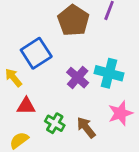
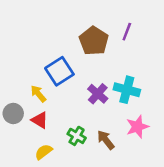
red triangle: (26, 106) -> (40, 120), moved, turned 30

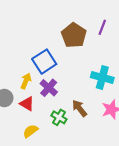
yellow arrow: (38, 94) -> (26, 81), turned 63
purple cross: (98, 94) -> (49, 88), moved
brown arrow: (106, 140) -> (79, 108), moved

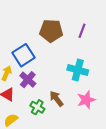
purple line: (102, 27) -> (82, 31), moved
brown pentagon: (74, 35) -> (51, 31), turned -30

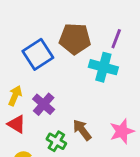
blue square: (24, 55) -> (38, 54), moved
cyan cross: (78, 70) -> (103, 67), moved

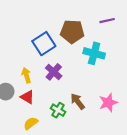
purple line: (116, 39) -> (107, 21), moved, turned 56
yellow arrow: (15, 96) -> (26, 75), turned -40
purple cross: (44, 104) -> (54, 72), moved

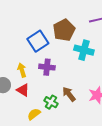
brown pentagon: (72, 32) -> (64, 30), turned -30
purple cross: (54, 72) -> (47, 67), turned -35
yellow semicircle: (31, 123) -> (34, 114), moved

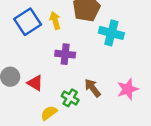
blue square: (38, 41) -> (28, 22), moved
yellow arrow: (22, 70) -> (55, 20), moved

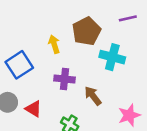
blue square: (28, 22) -> (19, 65), moved
brown arrow: (93, 88) -> (93, 96), moved

